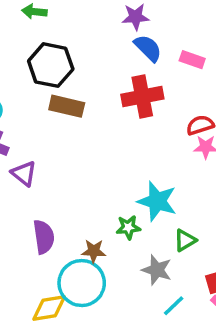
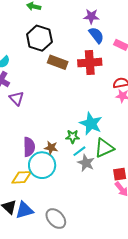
brown rectangle: (67, 106) -> (58, 62), moved
purple semicircle: (44, 237) -> (29, 147), moved
green triangle: (185, 240) -> (104, 148), size x1.5
cyan line: (174, 306) -> (79, 151), moved

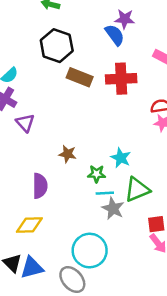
blue semicircle: (96, 35) -> (115, 35), moved
cyan star: (91, 124) -> (121, 158), size x0.7
brown star: (51, 148) -> (68, 154), moved
cyan line: (79, 151) -> (105, 193), turned 32
cyan circle: (42, 165) -> (90, 251), moved

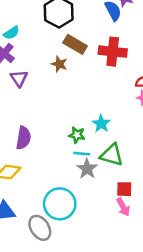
brown star: (68, 154) -> (59, 64), moved
green triangle: (137, 190) -> (112, 155), turned 30

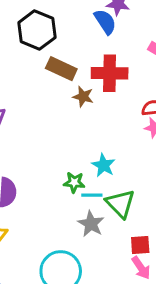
brown star: (59, 64) -> (83, 97), moved
cyan line: (82, 154) -> (92, 195), moved
green triangle: (112, 155) -> (120, 204), turned 35

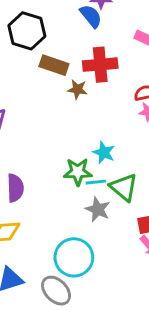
green star: (74, 182) -> (78, 172), size x1.4

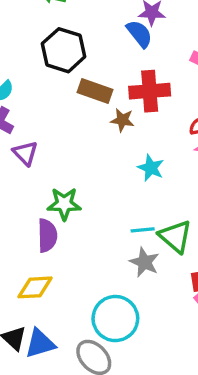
cyan star: (104, 153) -> (151, 168), moved
green star: (78, 172) -> (64, 204), moved

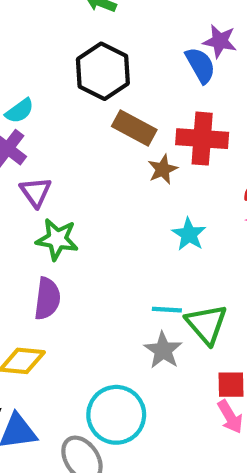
brown star: (122, 120) -> (163, 169), turned 30
green star: (64, 204) -> (57, 239), moved

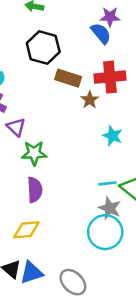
cyan circle: (116, 415) -> (105, 232), moved

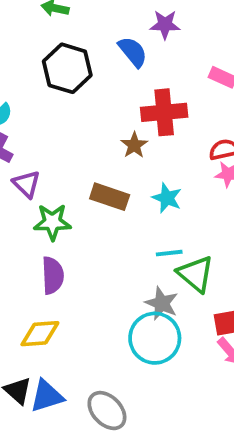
blue semicircle: (101, 33) -> (133, 52), moved
brown rectangle: (68, 78) -> (110, 197), moved
cyan line: (108, 183) -> (169, 253), moved

